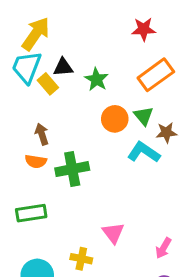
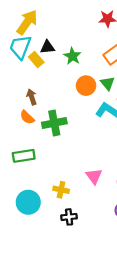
orange semicircle: (36, 161) -> (27, 117), turned 35
pink triangle: (113, 233) -> (94, 176), moved

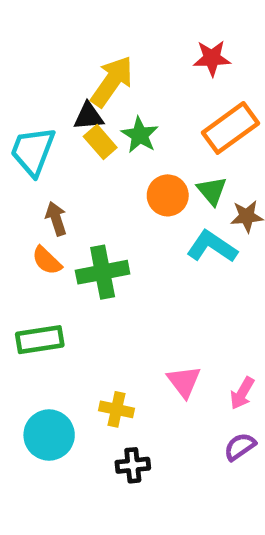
yellow arrow: (27, 22) -> (112, 81), moved
cyan trapezoid: (20, 47) -> (33, 151), moved
yellow rectangle: (36, 60) -> (100, 142), moved

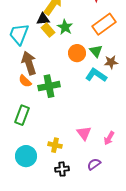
brown arrow: (56, 219) -> (29, 63), size x1.6
green rectangle: (40, 340) -> (22, 115), turned -60
purple semicircle: (240, 447) -> (94, 164), moved

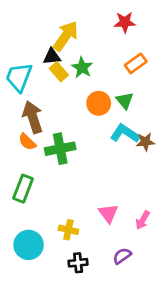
orange rectangle: (104, 24) -> (136, 63), size x0.7
brown star: (111, 62) -> (145, 142), moved

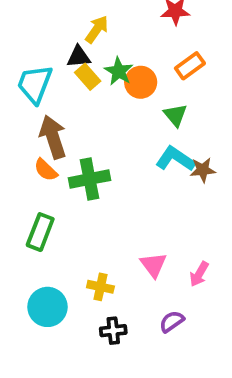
yellow arrow: (66, 36) -> (97, 29), size x0.7
orange circle: (99, 103) -> (141, 82), moved

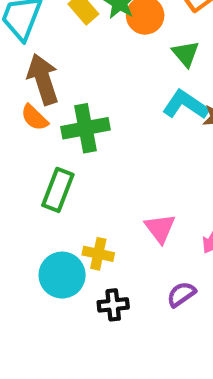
green rectangle: (40, 232) -> (58, 190), moved
cyan circle: (47, 307) -> (62, 275), moved

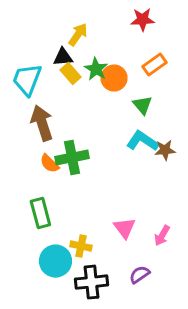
orange semicircle: (34, 118) -> (49, 164), moved
green rectangle: (58, 190) -> (40, 213), moved, turned -36
black cross: (113, 305) -> (91, 282), size x1.5

